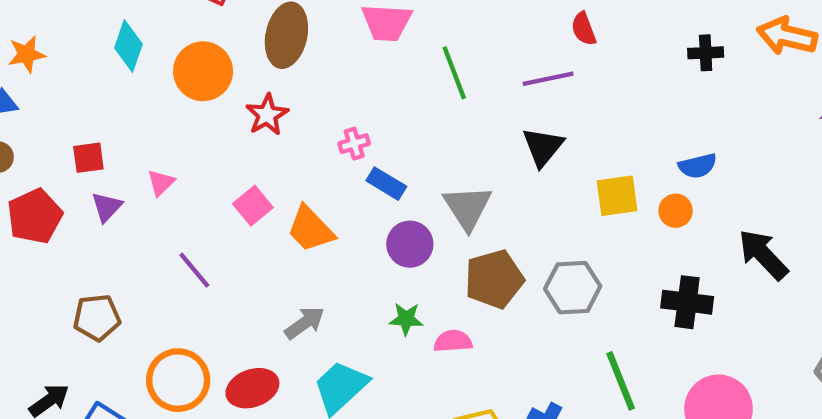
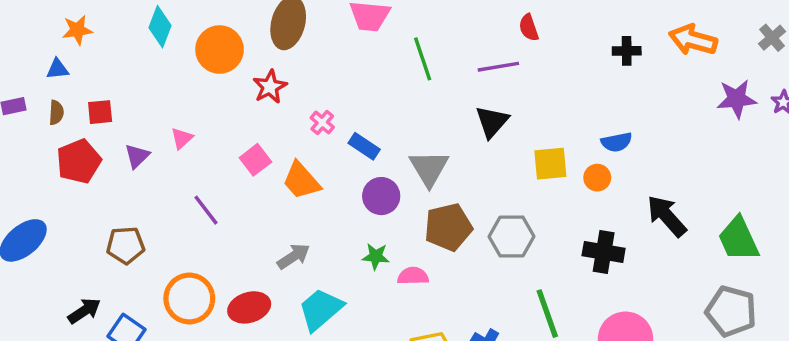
pink cross: (354, 144) -> (322, 123), moved, turned -35
red square: (88, 158) -> (100, 112), moved

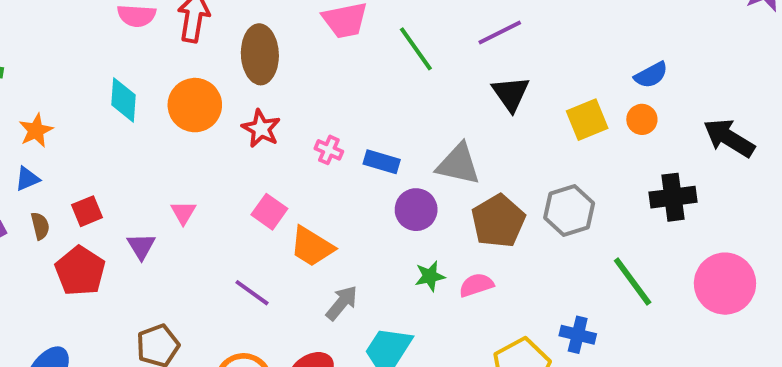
gray triangle: (429, 168) -> (458, 164), turned -30
orange trapezoid: (301, 181) -> (312, 247), moved
purple line: (206, 210) -> (252, 293), moved

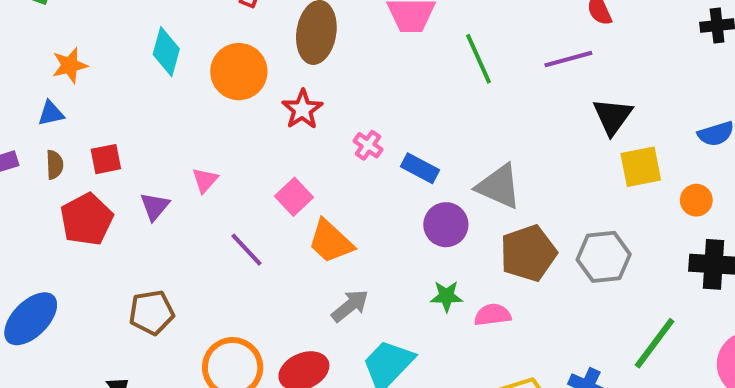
black triangle: (511, 94) -> (613, 116), moved
orange circle: (642, 119) -> (696, 200), moved
green line: (633, 282) -> (655, 343), turned 62
purple line: (252, 293) -> (247, 250), moved

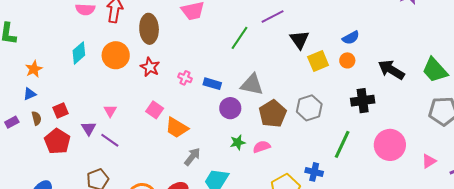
cyan diamond: (166, 52) -> (79, 53), turned 45
green line: (478, 59) -> (240, 38), moved, turned 70
orange circle: (696, 200) -> (347, 60), moved
purple line: (247, 250) -> (110, 140), moved

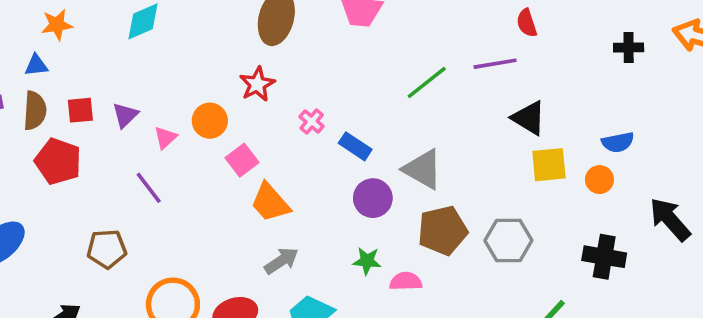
black triangle: (299, 40) -> (529, 118), turned -40
orange circle: (116, 55) -> (210, 121), moved, size x0.7
brown semicircle: (36, 118) -> (35, 111), size x1.5
purple triangle: (89, 128) -> (125, 115), moved
red pentagon: (57, 141) -> (58, 161), turned -30

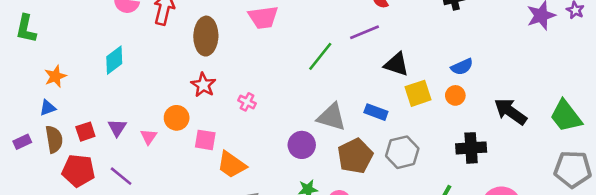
blue rectangle: (355, 146) -> (376, 112), moved
pink square: (242, 160) -> (205, 140), turned -30
purple line: (149, 188) -> (121, 176), moved

